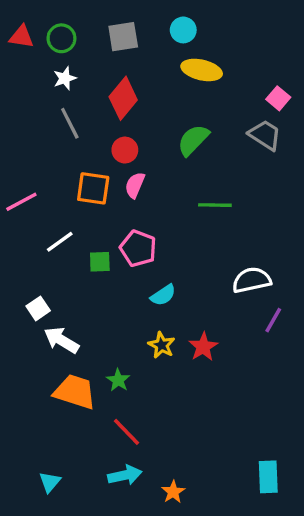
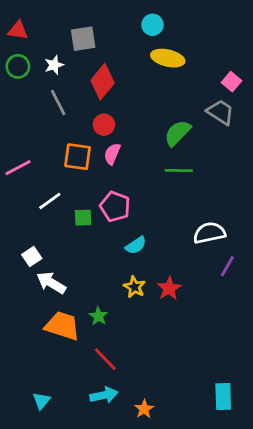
gray square: (123, 37) -> (83, 39), moved
green circle: (61, 38) -> (18, 66), moved
green semicircle: (193, 140) -> (177, 133), moved

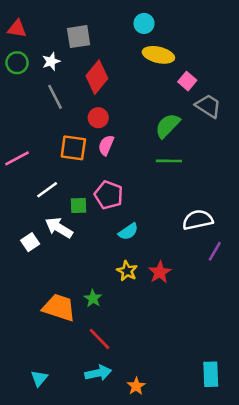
pink square: (232, 82) -> (187, 81), moved
white arrow: (51, 283) -> (59, 228), moved

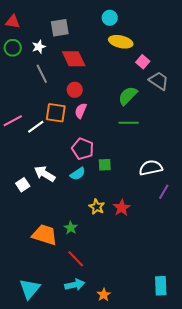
red diamond: (97, 77) -> (74, 59), turned -65
white line: (47, 190) -> (36, 127), moved
green square: (79, 205) -> (105, 165), moved
cyan semicircle: (128, 232) -> (78, 174), moved
cyan triangle: (39, 378) -> (30, 289), size x1.6

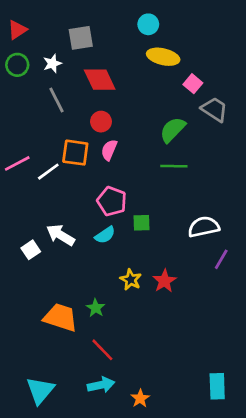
red triangle: (13, 22) -> (17, 30), turned -42

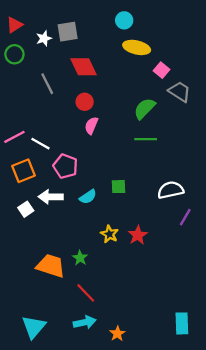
white star: (52, 63) -> (44, 38), moved
orange square: (75, 153) -> (24, 171), moved, turned -30
white line: (48, 172) -> (40, 144), turned 66
pink pentagon: (112, 201) -> (65, 166), moved
white arrow: (60, 235) -> (51, 197), turned -30

